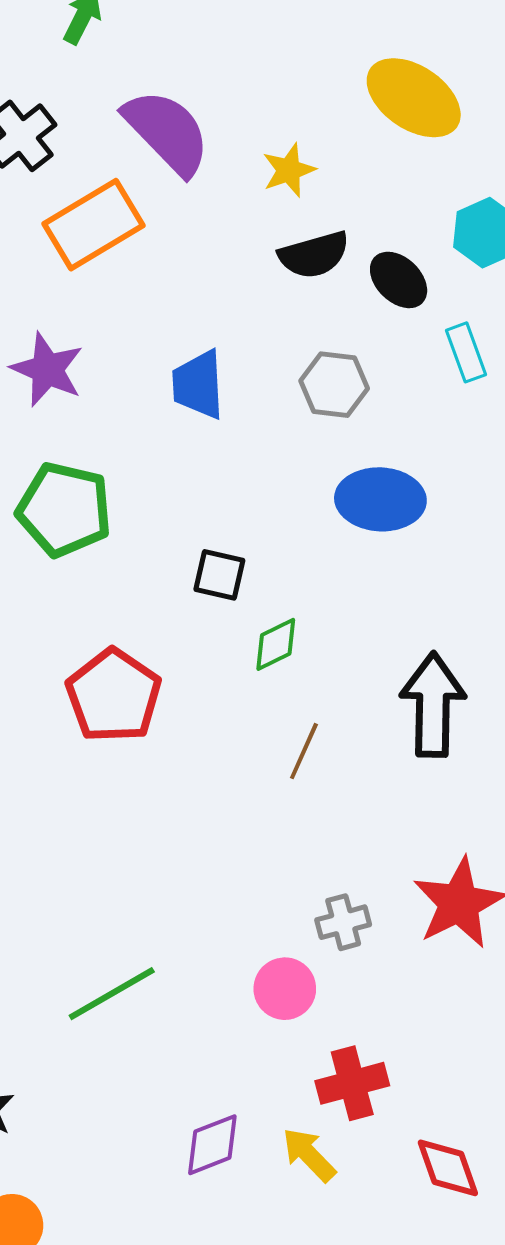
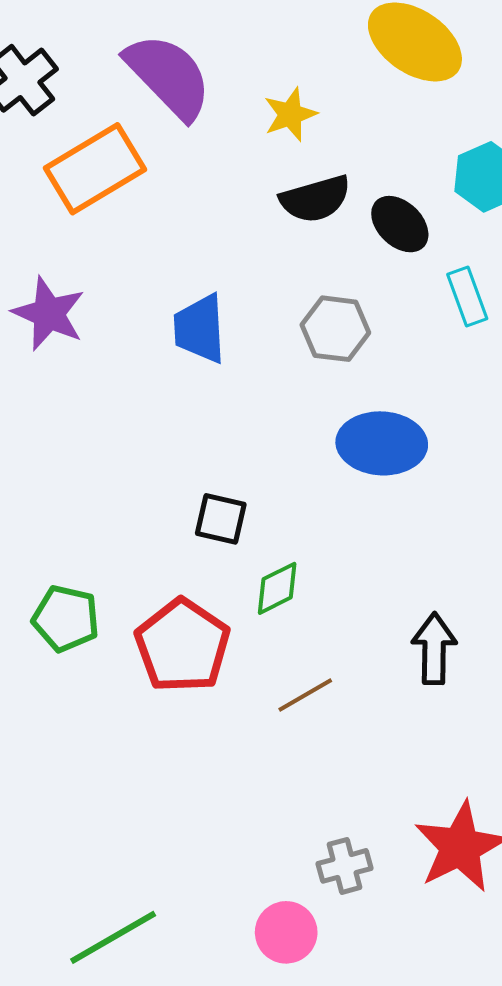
green pentagon: (64, 509) -> (66, 618), moved, size x0.7
red pentagon: (114, 696) -> (183, 646), moved
black arrow: (433, 705) -> (434, 649), size x0.7
brown line: (304, 751) -> (305, 695), turned 36

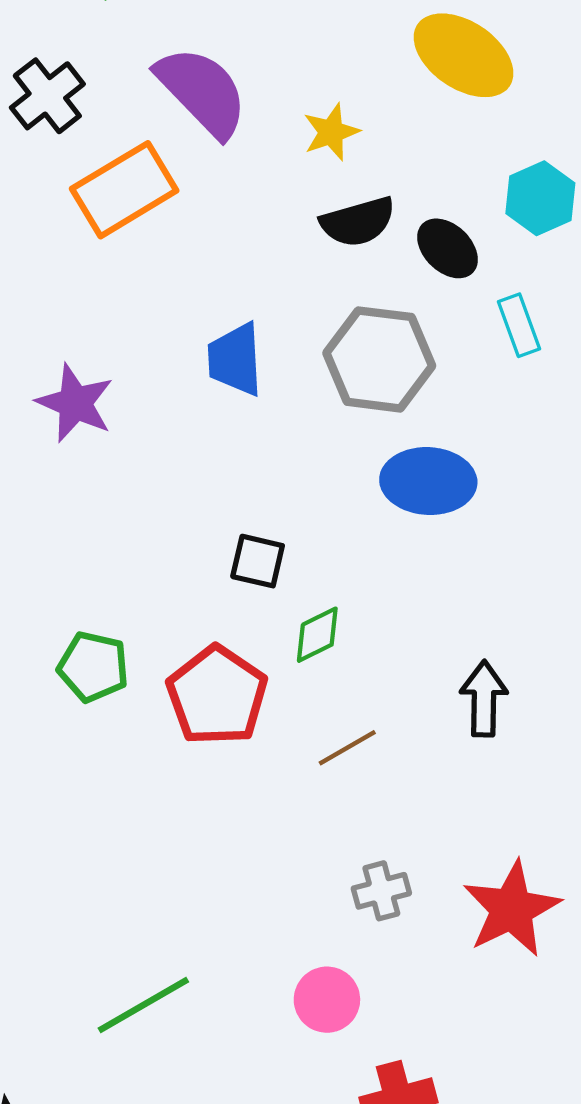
purple star: (49, 314) -> (75, 403), moved
gray hexagon: (335, 329) -> (379, 359), size x1.5
gray cross: (345, 866) -> (381, 891), moved

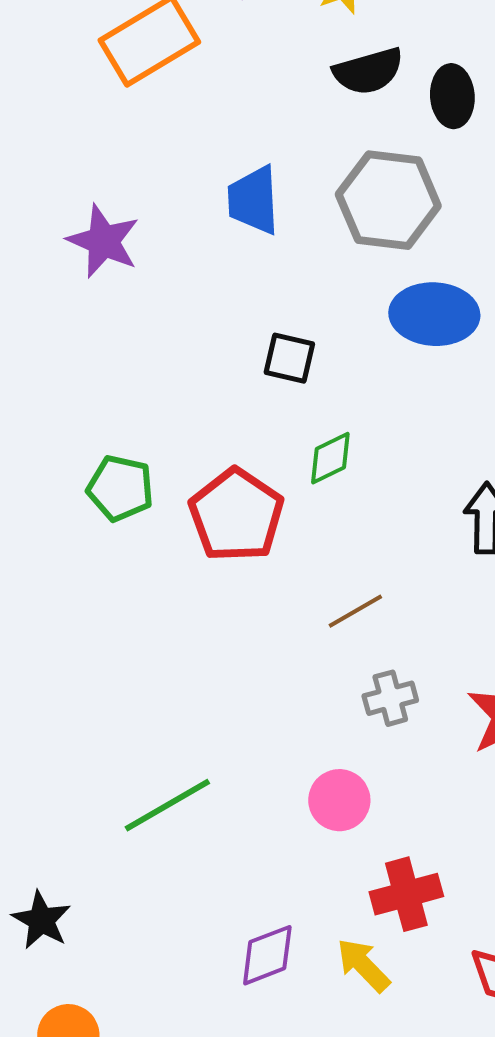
black ellipse: (448, 248) -> (452, 96), turned 42
black square: (258, 561) -> (289, 358), moved
brown line: (347, 748) -> (355, 611), moved

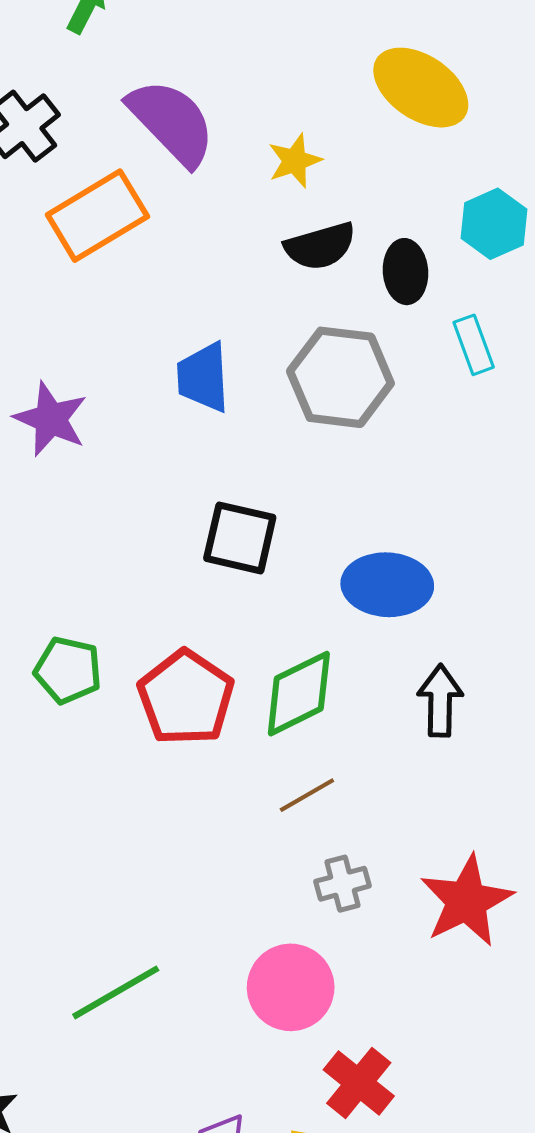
blue ellipse: (434, 314) -> (387, 585), moved
black square: (289, 358) -> (240, 538), size x1.4
green diamond: (330, 458) -> (299, 694), moved, size x1.6
pink circle: (339, 800) -> (291, 987), size x1.4
red cross: (406, 894) -> (359, 1083), turned -36

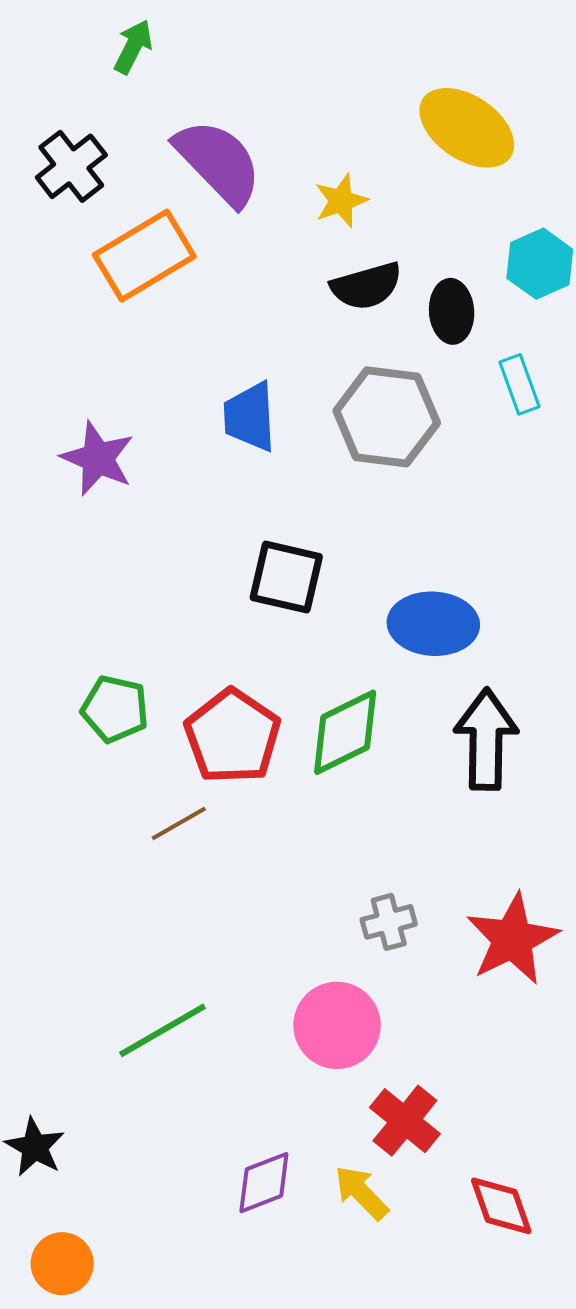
black arrow: (440, 701) -> (486, 739), size x1.4
brown line: (307, 795) -> (179, 824), moved

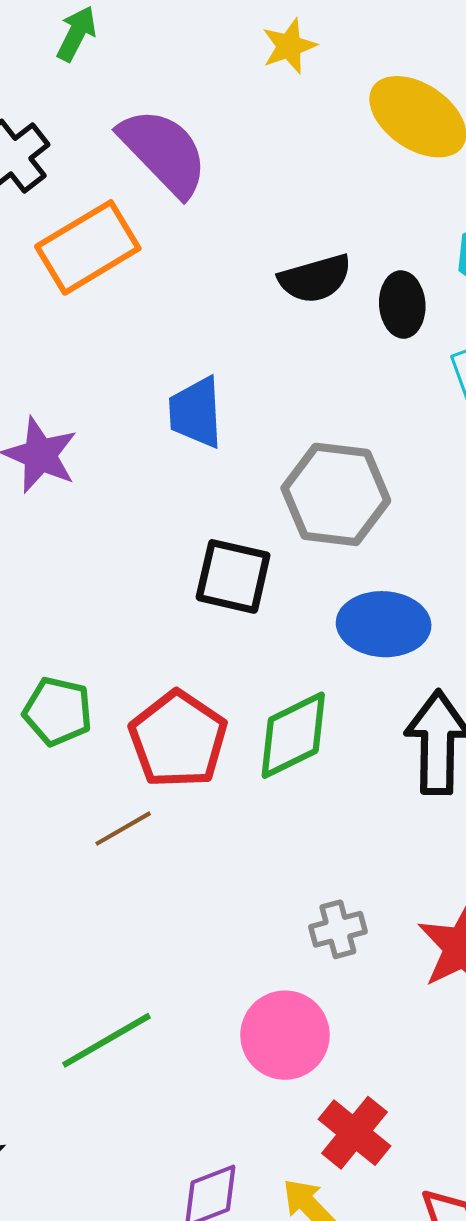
yellow star: (341, 201) -> (289, 46), moved
gray hexagon: (387, 417) -> (336, 494), moved

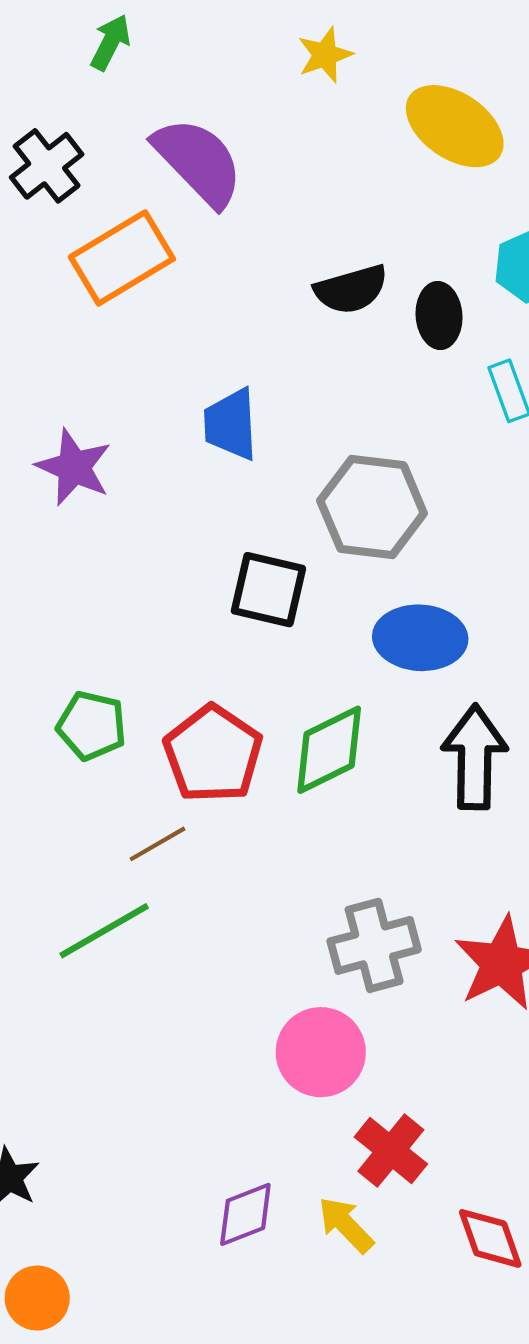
gray cross: (338, 929) -> (374, 945), size x1.6
green line: (106, 1040) -> (104, 931), moved

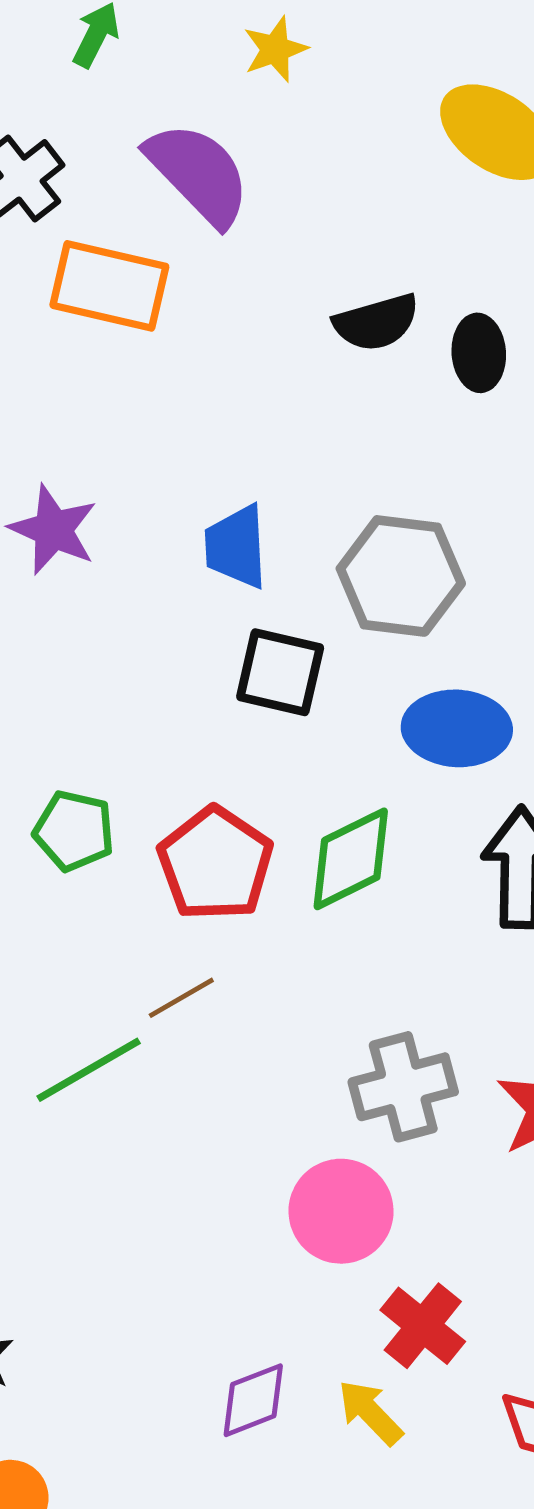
yellow star: (325, 55) -> (275, 49), moved
orange rectangle: (122, 258) -> (109, 286), turned 44
blue trapezoid: (231, 424) -> (236, 547), moved
brown line: (158, 844) -> (181, 998), moved

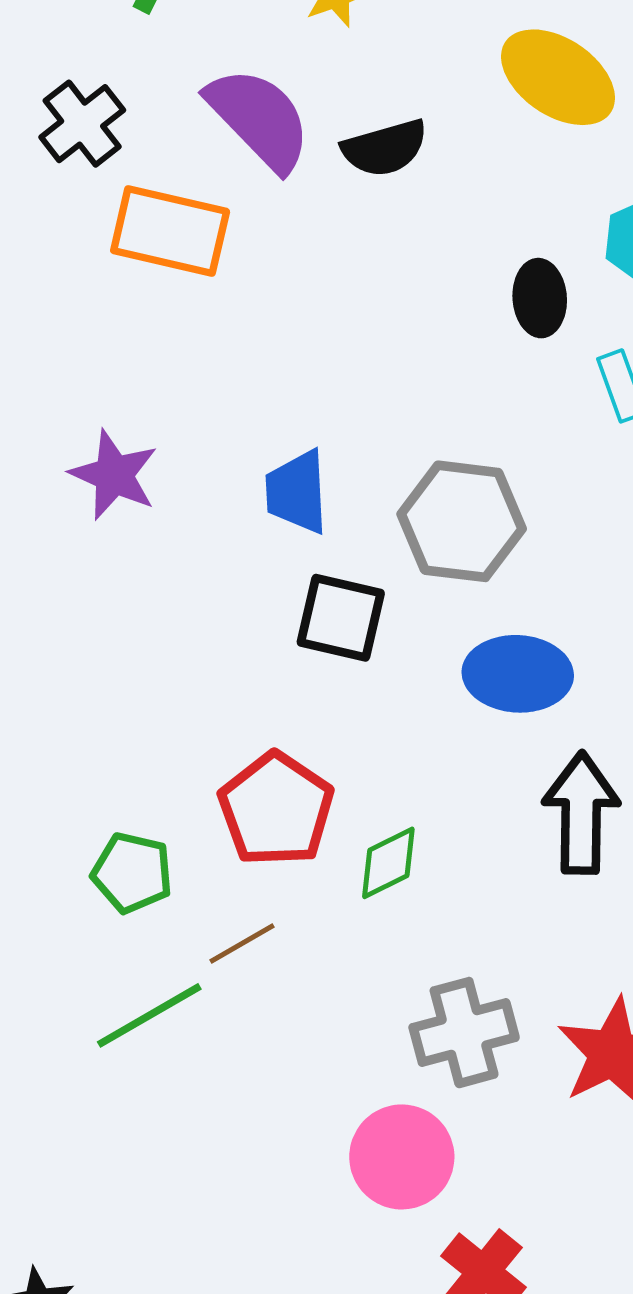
black semicircle: (376, 322) -> (385, 148), moved
green pentagon: (74, 831) -> (132, 873), moved
green diamond: (351, 859) -> (388, 863), moved, size x0.7

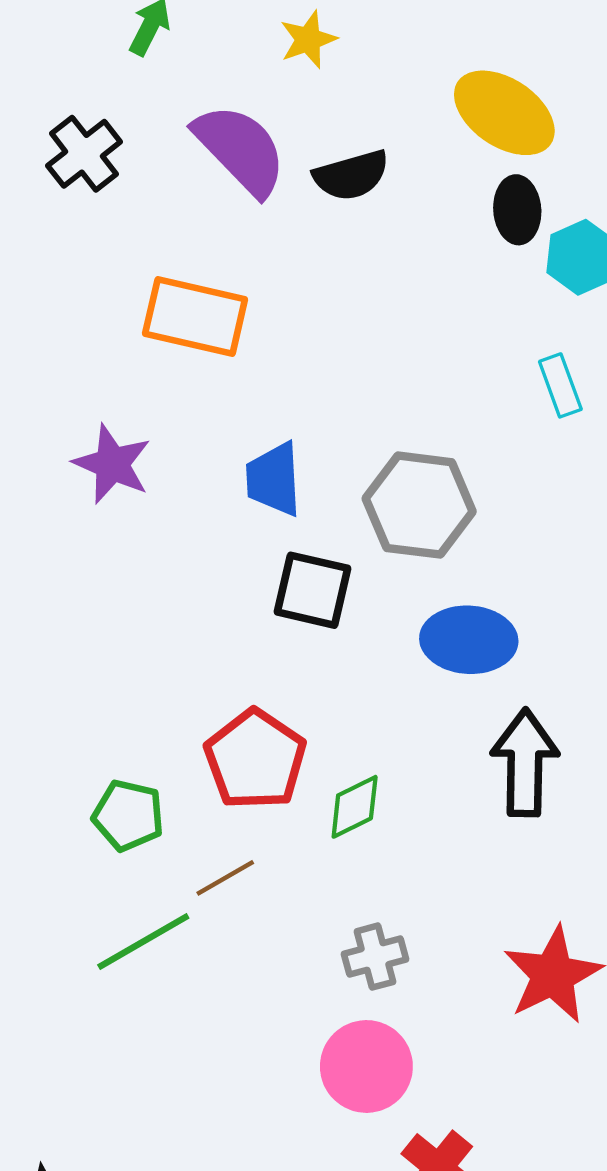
orange rectangle: (170, 231) -> (195, 316), moved
black ellipse: (540, 298) -> (517, 210), moved
gray cross: (464, 1033) -> (375, 957), moved, size x0.7

